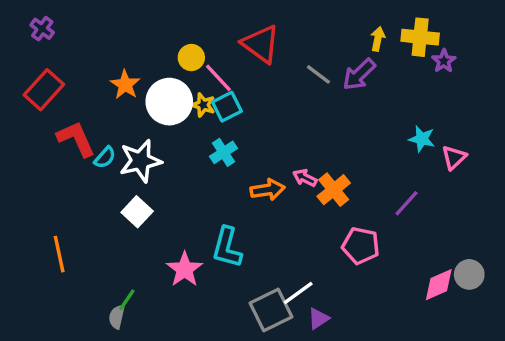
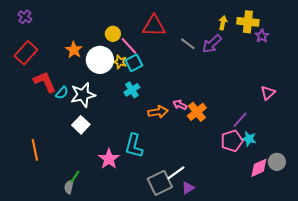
red triangle: (261, 44) -> (154, 26), turned -35
cyan star: (422, 139) -> (249, 139), moved
pink pentagon: (361, 246) -> (232, 141), moved, turned -30

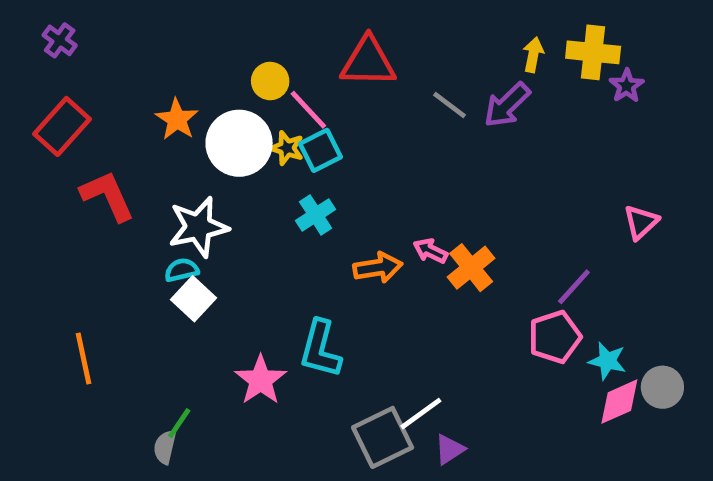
cyan semicircle: (62, 93) -> (182, 270), moved, turned -144
cyan star: (249, 139) -> (607, 361), moved

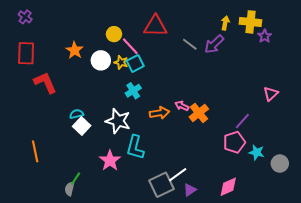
red rectangle: (62, 126) -> (26, 53), turned -40
white circle: (239, 143) -> (101, 60), size x0.7
white star: (198, 227) -> (118, 121), moved, turned 30
pink diamond: (619, 402) -> (228, 187), moved

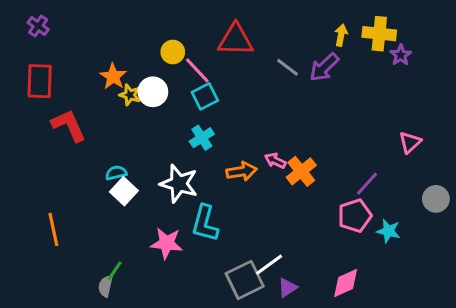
yellow star: (121, 62) -> (130, 95), moved
pink star: (110, 160) -> (167, 243), turned -30
gray circle: (280, 164) -> (436, 199), moved

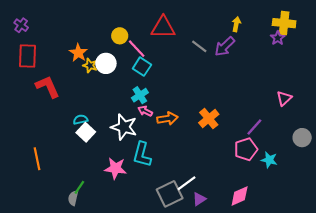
purple cross: (38, 26) -> (21, 25), moved
yellow cross: (379, 34) -> (284, 23), moved
cyan square: (205, 96) -> (142, 67), turned -30
pink arrow: (275, 161) -> (145, 111), moved

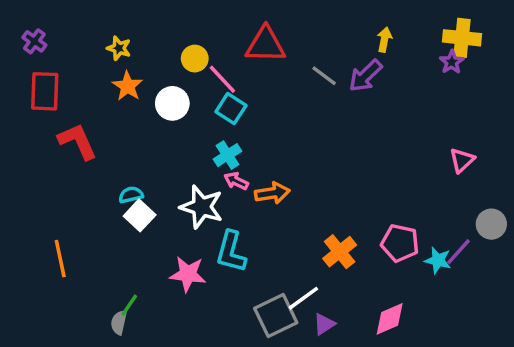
yellow star: (90, 66) -> (119, 48), moved
orange cross: (209, 119) -> (340, 252), moved
purple line: (254, 127) -> (459, 252), moved
pink pentagon: (246, 149) -> (400, 243), turned 30

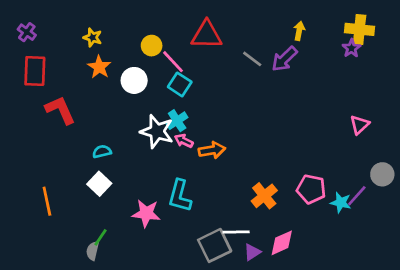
white star: (202, 207) -> (157, 131), moved
white square: (140, 215) -> (99, 184), moved
white line: (303, 298) -> (236, 232), turned 35
pink diamond: (390, 319) -> (282, 243), moved

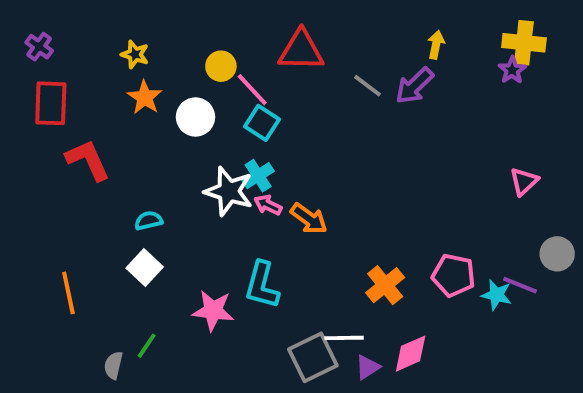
orange arrow: (212, 150) -> (309, 219), turned 45
purple line: (357, 196) -> (520, 285), turned 70
gray semicircle: (93, 251) -> (113, 365), moved

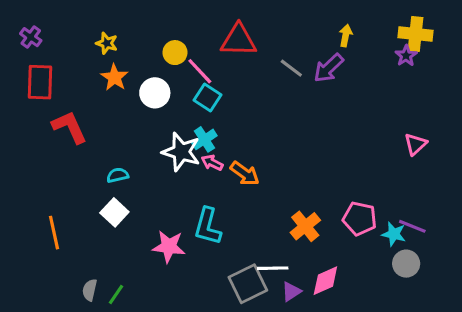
gray circle: (557, 254) -> (406, 264), moved
green line: (147, 346) -> (116, 295), moved

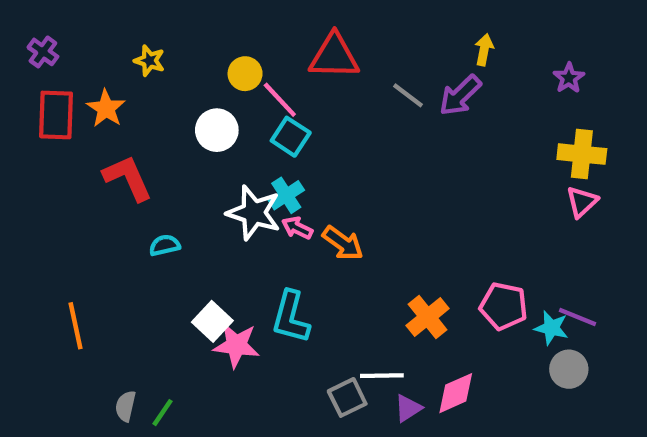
yellow cross: (415, 34) -> (582, 154), moved
orange star: (114, 77) -> (106, 108), moved
red L-shape: (69, 127) -> (128, 178), moved
white square: (114, 212) -> (212, 321), moved
gray square: (248, 284) -> (347, 397), size x0.7

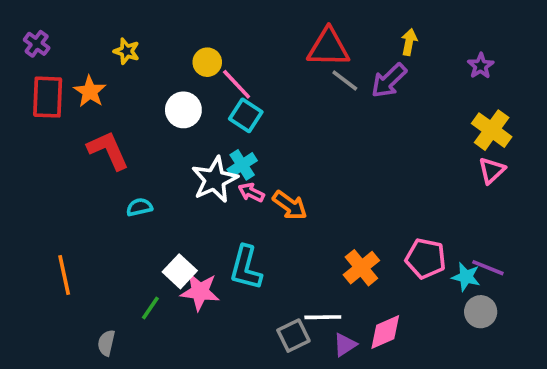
red triangle: (334, 56) -> (328, 47), moved
yellow cross: (582, 154) -> (492, 130), turned 30
white star: (254, 213) -> (215, 180), turned 30
green line: (162, 413) -> (150, 308), moved

